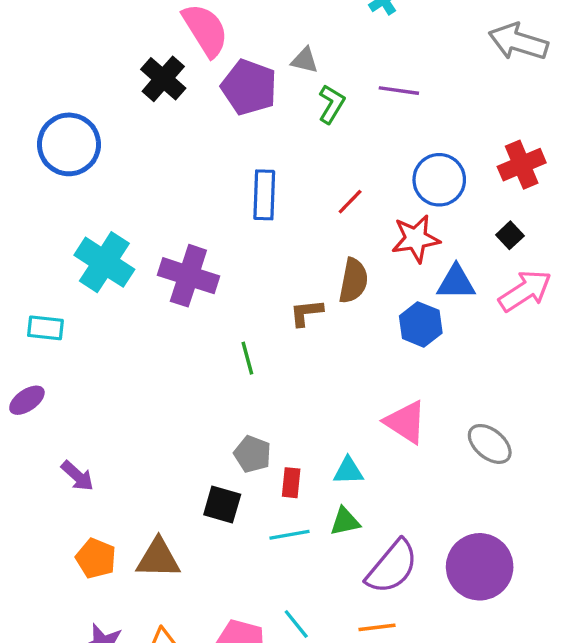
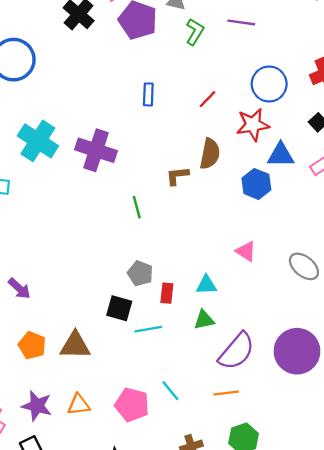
blue rectangle: (264, 195) -> (148, 94), size x0.7
pink triangle: (406, 422) -> (246, 251), size x0.7
cyan line: (289, 535) -> (148, 329), moved

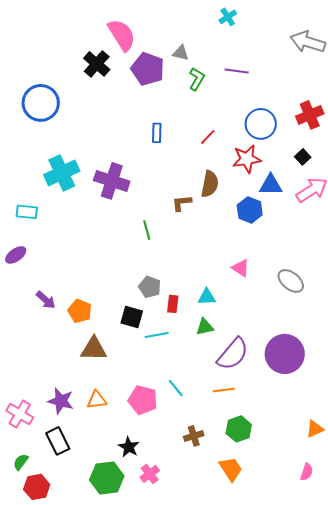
cyan cross: (38, 141) -> (62, 173), turned 32
orange pentagon: (32, 345) -> (80, 311), moved

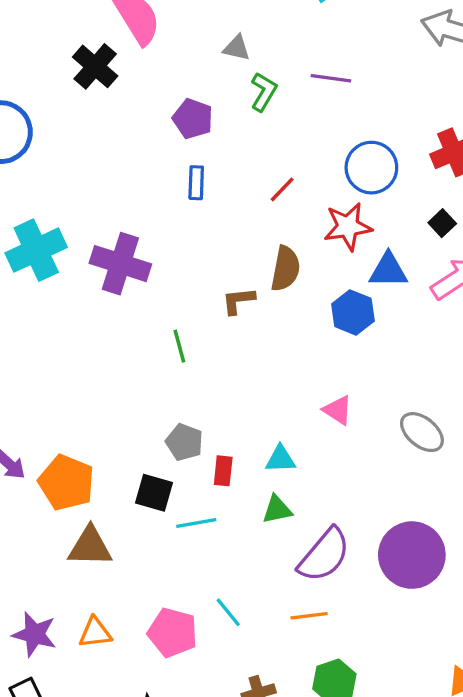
purple pentagon: (148, 69) -> (193, 119), moved, size x0.7
orange pentagon: (80, 311) -> (66, 483), size x1.4

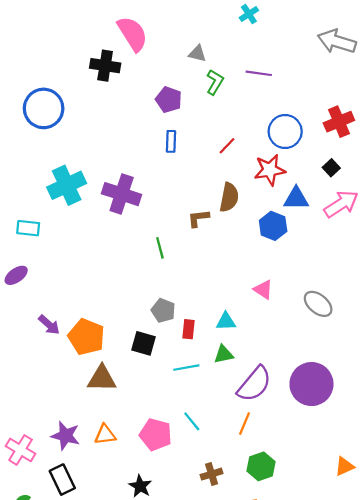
black cross: (95, 66) -> (105, 66), turned -32
cyan line: (196, 523) -> (186, 368), moved
orange line: (309, 616) -> (245, 424), turned -60

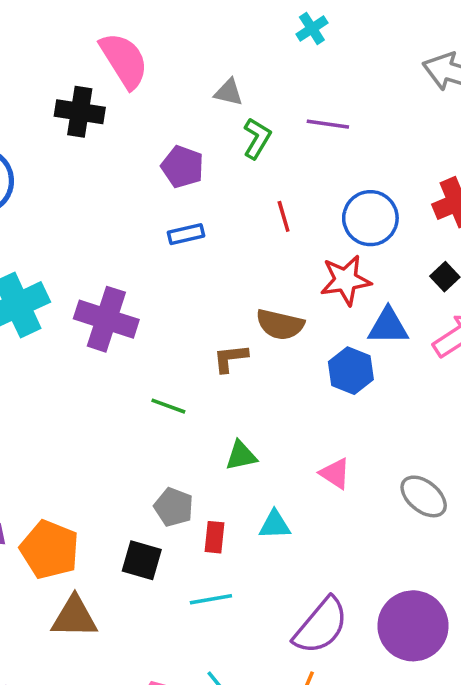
blue rectangle: (171, 141) -> (186, 234), turned 75
red line: (227, 146) -> (284, 216), moved, turned -60
brown semicircle: (229, 197) -> (280, 325), turned 92
green line: (160, 248) -> (168, 406), turned -55
green triangle: (224, 354) -> (241, 456), moved

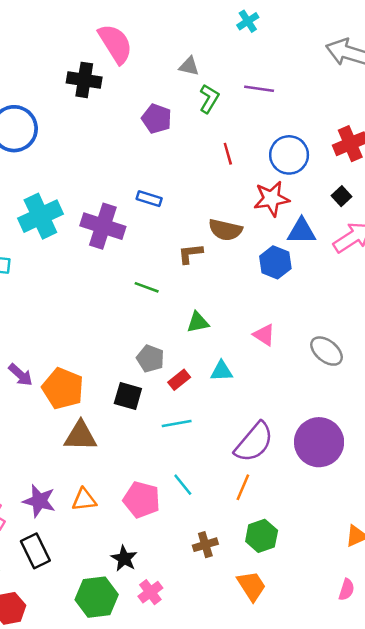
blue rectangle: (186, 234) -> (149, 199), moved, turned 30
red rectangle: (214, 537) -> (179, 380), turned 45

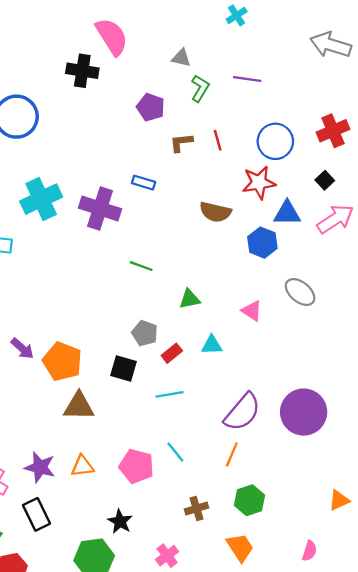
brown L-shape: (190, 254) -> (181, 143), moved
gray ellipse: (327, 351) -> (300, 292), moved
pink semicircle: (346, 590) -> (309, 551), moved
pink cross: (150, 592) -> (167, 556), moved

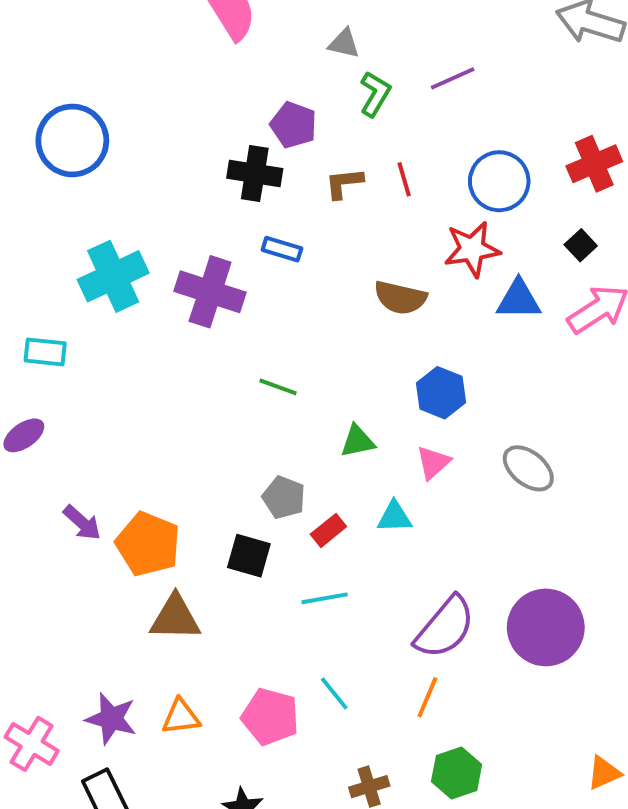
black cross: (82, 71) -> (255, 173), moved
purple line: (247, 79) -> (453, 78), turned -32
blue hexagon: (262, 243) -> (441, 393), moved
gray ellipse: (300, 292) -> (528, 468), moved
pink triangle: (252, 311) -> (433, 463), moved, turned 45

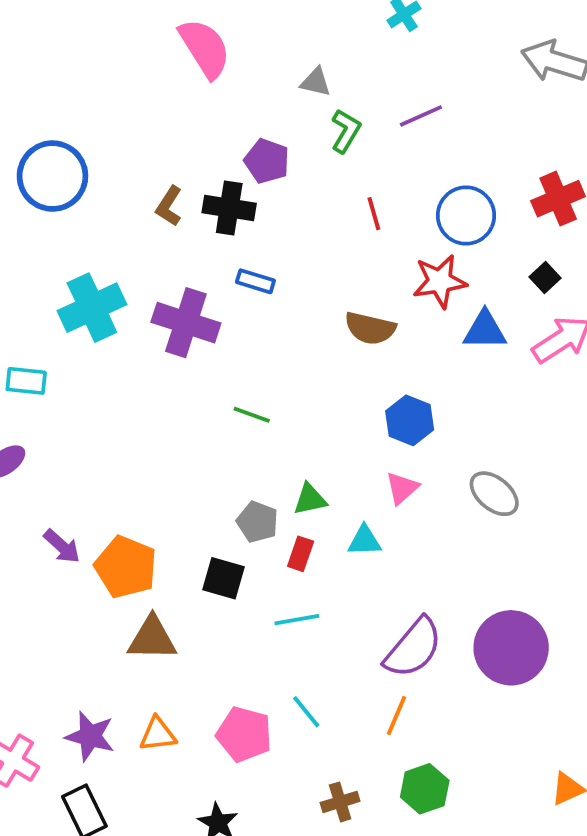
brown L-shape: (344, 183) -> (169, 206), moved, turned -51
green triangle: (358, 441) -> (310, 499), moved
red rectangle: (328, 530) -> (301, 554), turned -32

